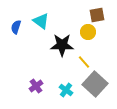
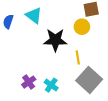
yellow line: (84, 62) -> (78, 57), turned 32
cyan cross: (66, 90) -> (51, 85), moved

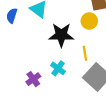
cyan cross: (51, 85) -> (58, 68), moved

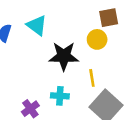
cyan cross: (58, 68) -> (60, 96), turned -32

